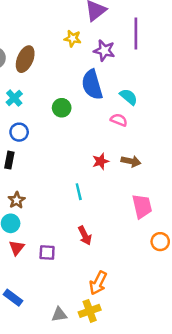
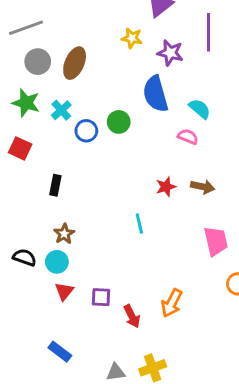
blue circle: (19, 132) -> (86, 131), moved
red arrow: (85, 235) -> (132, 316), moved
orange arrow: (98, 283) -> (172, 303), moved

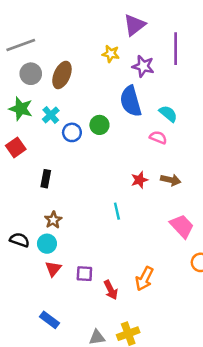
red square: (20, 148) -> (16, 147), turned 30
pink trapezoid: (216, 241) -> (182, 226), turned -30

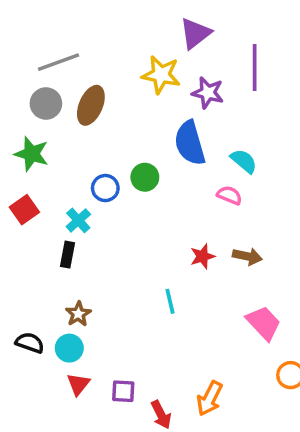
gray line: (21, 45) -> (59, 62), moved
yellow star: (111, 54) -> (161, 75), size x1.5
cyan cross: (51, 115) -> (78, 220), moved

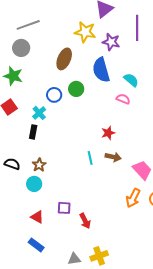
brown ellipse: (91, 105) -> (64, 59), moved
brown arrow: (247, 256) -> (113, 157), moved
black semicircle: (30, 343) -> (12, 164), moved
red triangle: (78, 384) -> (37, 217), moved, turned -40
orange arrow: (210, 398) -> (133, 198), moved

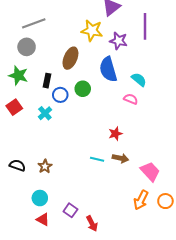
black rectangle: (33, 132) -> (47, 81), moved
cyan line: (90, 158) -> (97, 159), turned -64
cyan circle: (34, 184) -> (40, 198), moved
purple square: (64, 208) -> (70, 210), turned 32

